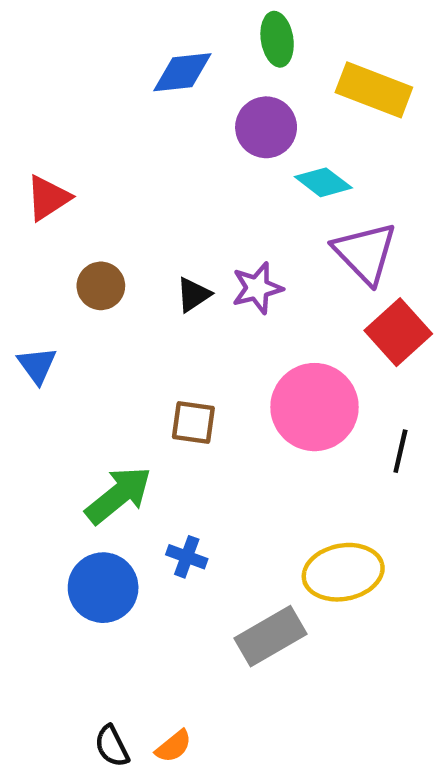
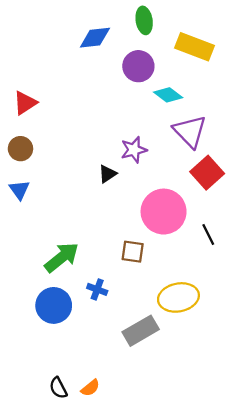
brown circle: (101, 286) -> (20, 149), moved
black triangle: (193, 295) -> (107, 174), moved
brown square: (193, 422) -> (133, 252), moved
black line: (400, 451) -> (208, 234), turned -40

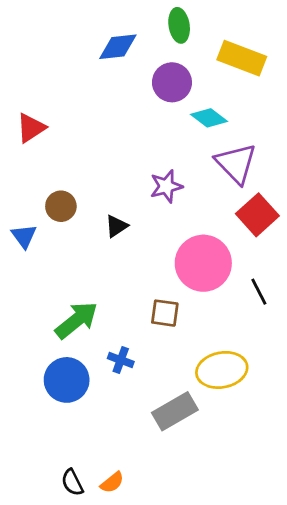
brown circle: (20, 149) -> (61, 206), moved
black triangle: (107, 174) -> (116, 226), moved

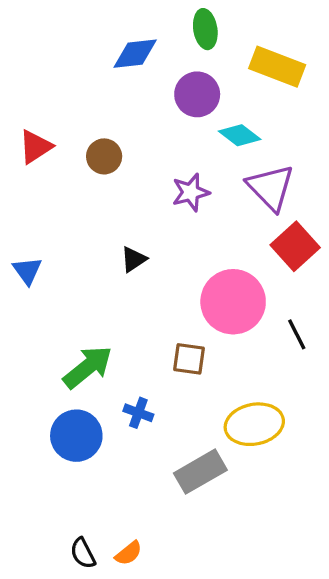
purple star: (166, 186) -> (191, 192), moved
brown circle: (61, 206) -> (104, 156), moved

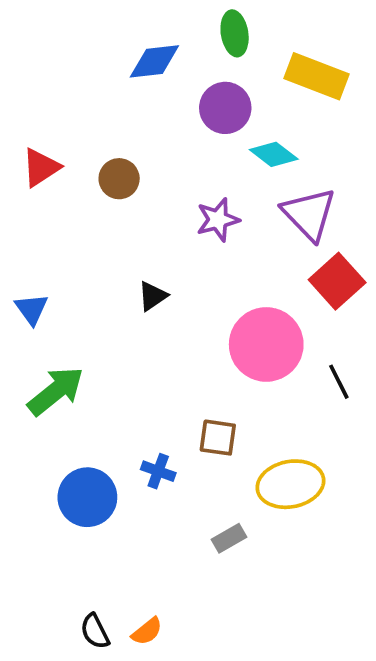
brown square: (189, 359) -> (218, 438), moved
green arrow: (88, 367) -> (56, 391), moved
gray rectangle: (200, 472) -> (229, 538), size x0.6

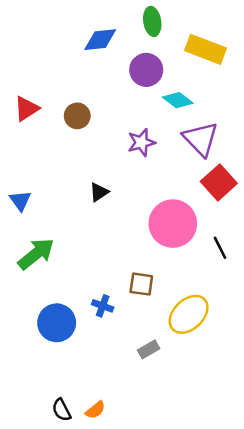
yellow ellipse: (290, 484) -> (189, 314), turned -33

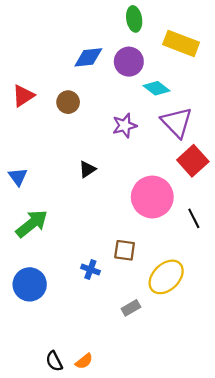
blue diamond: (100, 40) -> (88, 57), moved
blue circle: (57, 323) -> (30, 284), moved

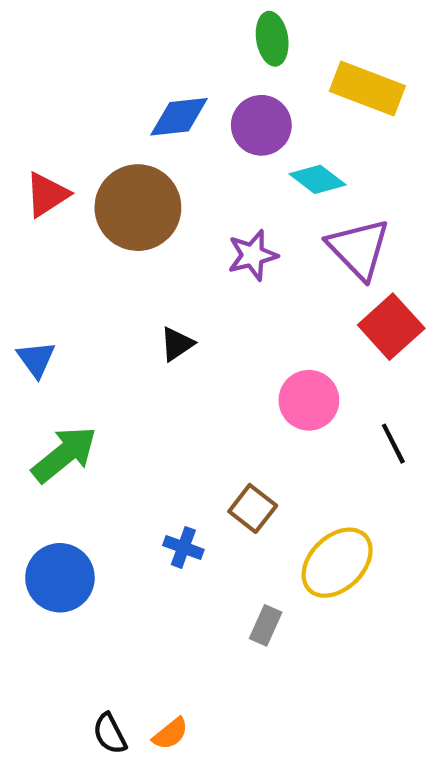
brown circle: (68, 102) -> (138, 208), size x1.8
pink circle: (152, 197) -> (309, 400), size x0.7
brown square: (125, 250) -> (253, 508), turned 30
gray rectangle: (131, 308) -> (266, 625), turned -36

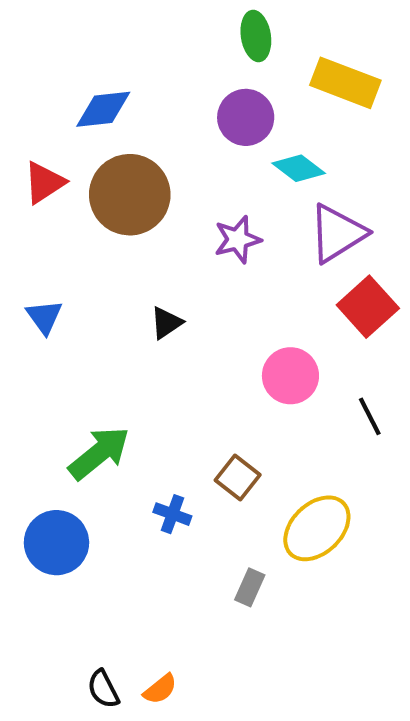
blue diamond: (179, 117) -> (103, 109), moved
purple triangle: (359, 249) -> (337, 233), turned 42
blue triangle: (36, 359) -> (44, 317), moved
green arrow: (64, 454) -> (99, 453), moved

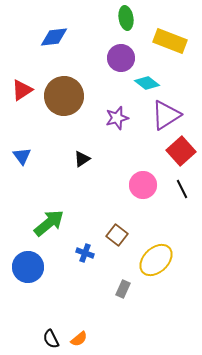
blue diamond: (103, 109) -> (54, 37), moved
black line: (370, 416) -> (182, 189), moved

